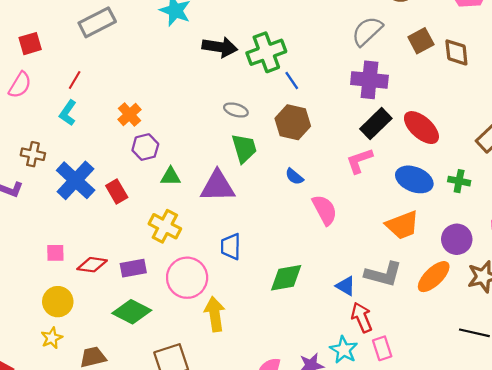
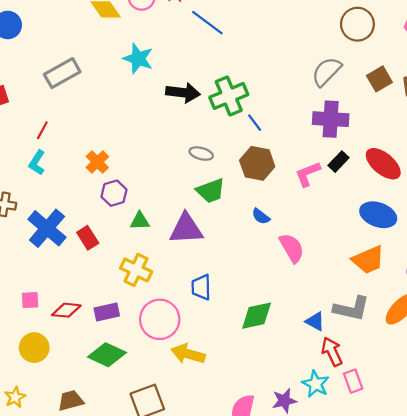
black rectangle: (376, 124) -> (338, 162), size x0.7
green trapezoid: (244, 148) -> (211, 191), turned 88
pink L-shape: (360, 161) -> (308, 174), moved
yellow arrow: (215, 314) -> (188, 354), turned -64
yellow star: (52, 338) -> (15, 397), moved

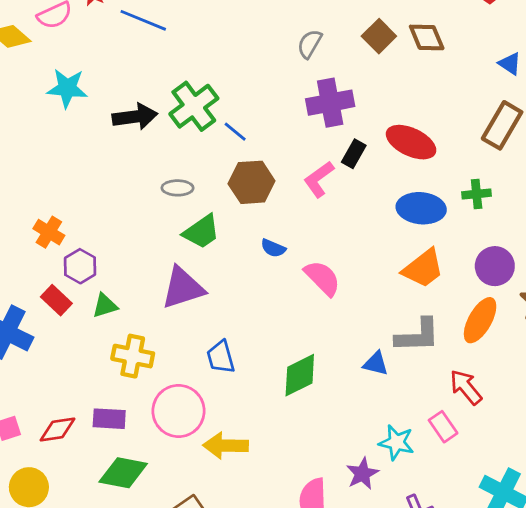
gray semicircle: (326, 72) -> (310, 44), size x0.7
green triangle: (140, 221) -> (105, 306), moved
red rectangle: (88, 238) -> (56, 300), moved
purple rectangle: (107, 312) -> (109, 419), turned 30
red arrow: (332, 352) -> (466, 387), moved

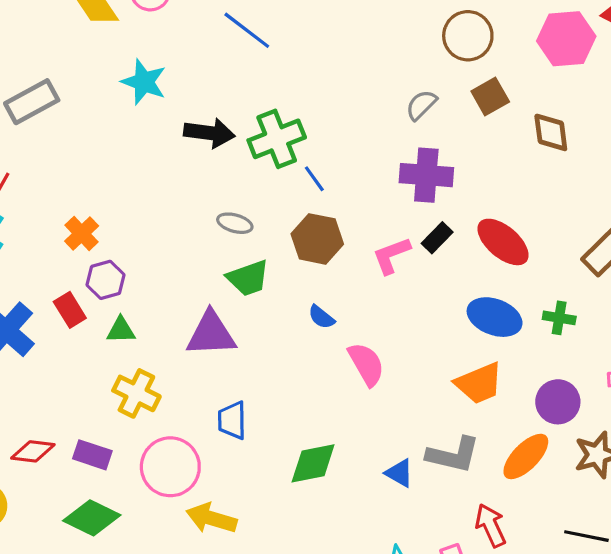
brown square: (379, 36) -> (490, 96), moved

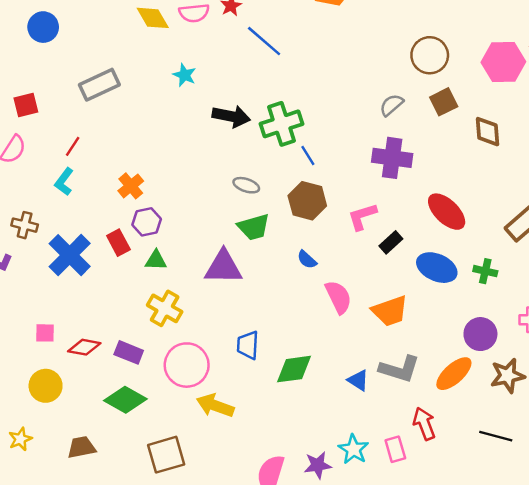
cyan star: (144, 82) -> (184, 75), size x0.7
black rectangle: (437, 238) -> (391, 242), moved
orange trapezoid: (479, 383) -> (390, 311), moved
blue trapezoid: (232, 420) -> (248, 345), moved

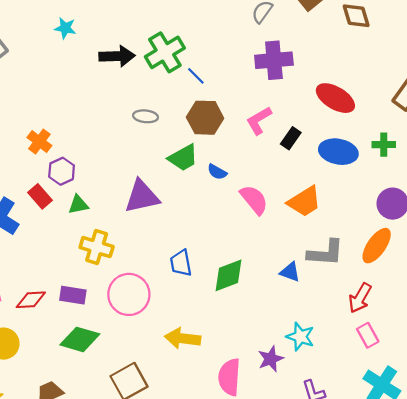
green trapezoid: (254, 227) -> (183, 158), moved
yellow arrow: (215, 406) -> (183, 338), moved
red arrow: (424, 424) -> (360, 298), turned -116
pink rectangle: (395, 449) -> (368, 335), moved

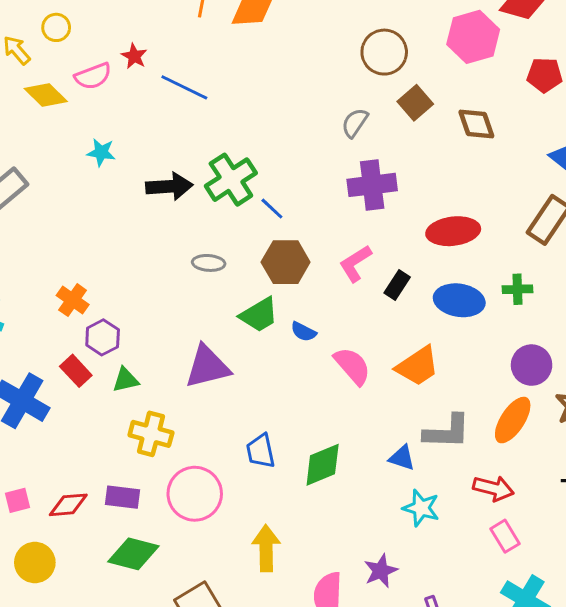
red ellipse: (335, 98) -> (453, 231), turned -36
red arrow: (360, 298) -> (493, 488), turned -104
cyan star: (300, 337) -> (421, 508), moved
yellow arrow: (183, 338) -> (266, 548), turned 84

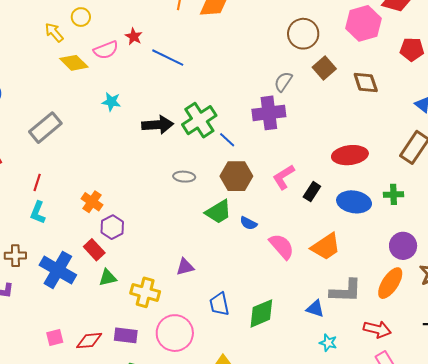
purple cross: (372, 185) -> (269, 113), moved
purple triangle: (207, 367) -> (185, 267), moved, size x0.6
green triangle: (126, 380) -> (108, 278), moved
cyan star: (421, 508) -> (328, 343), size x0.7

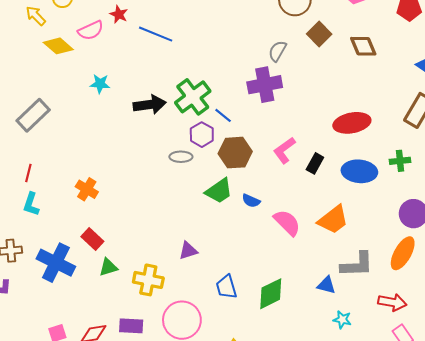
purple hexagon: (112, 227) -> (202, 135), moved

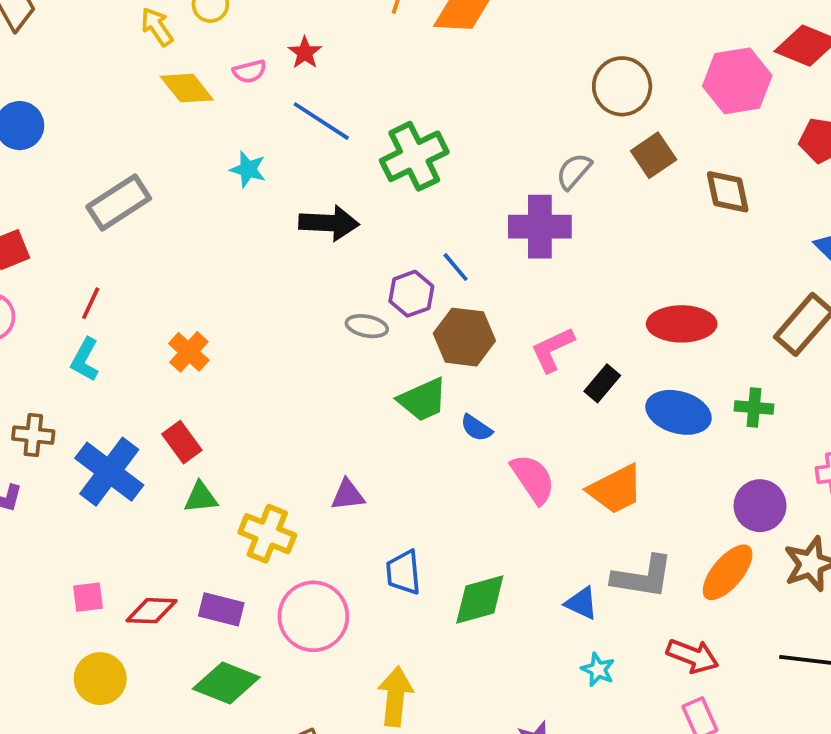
pink semicircle: (91, 30) -> (249, 71), size x0.7
blue line: (156, 34) -> (321, 121), moved
green cross: (193, 97) -> (414, 156), moved

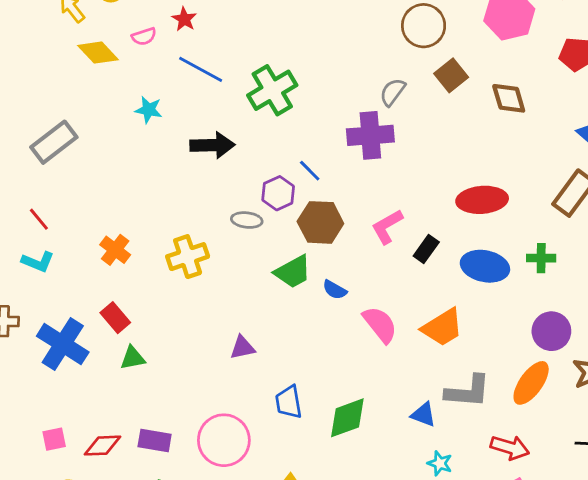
red line: (91, 303) -> (39, 219), turned -60
cyan L-shape: (85, 360) -> (38, 262), turned -92
yellow cross: (267, 534) -> (188, 257), moved, turned -36

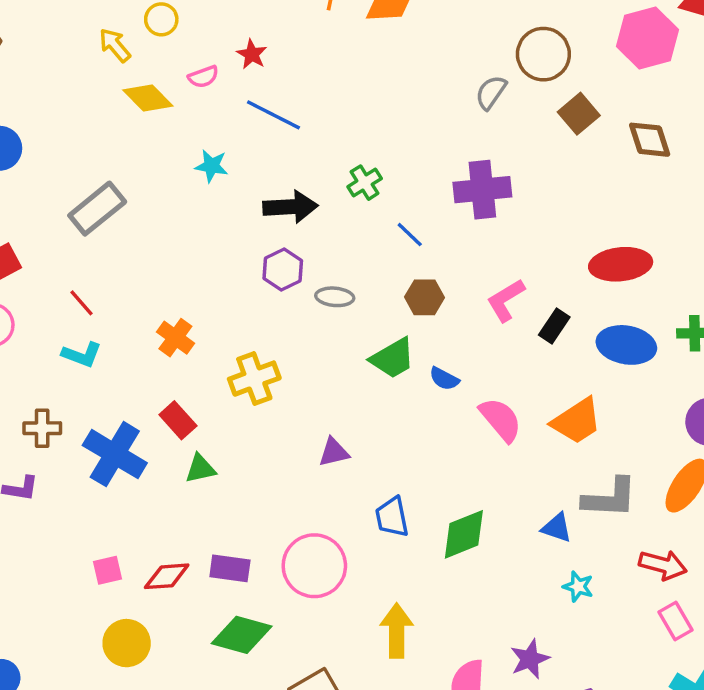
green cross: (272, 90) -> (365, 183), moved, size x0.6
gray semicircle: (392, 92) -> (491, 92), moved
purple hexagon: (278, 193) -> (283, 269), moved
brown hexagon: (320, 222) -> (425, 297), size x0.7
yellow cross: (188, 257) -> (254, 379), moved

